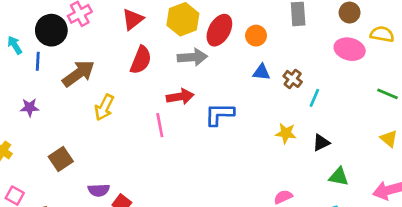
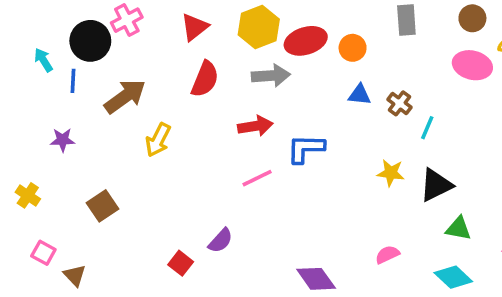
red ellipse: (219, 30) -> (306, 41), turned 44
pink line: (160, 125) -> (257, 178), moved, turned 75
black triangle: (321, 143) -> (436, 185), size x1.5
purple semicircle: (99, 190) -> (221, 241), moved, turned -45

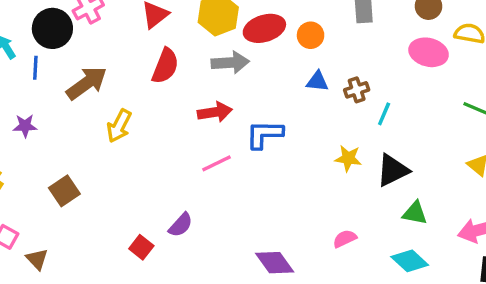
brown cross: (399, 103) -> (357, 90), turned 35

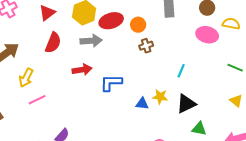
blue triangle: (317, 81) -> (142, 104), moved
brown cross: (357, 90) -> (146, 46), moved
pink line: (217, 163) -> (37, 100), moved

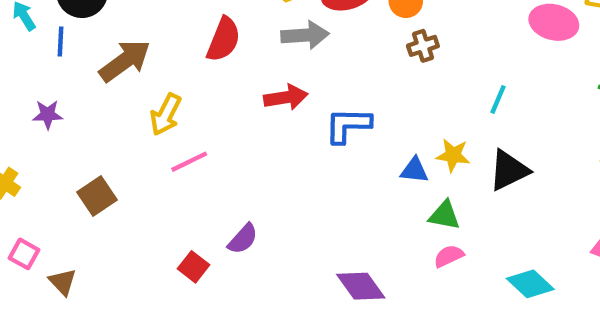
green triangle: (199, 129) -> (444, 215), moved

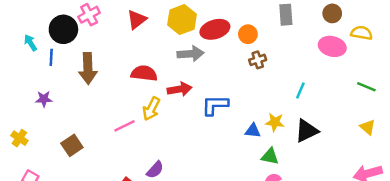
red semicircle: (224, 39) -> (144, 73), moved, turned -105
brown arrow: (125, 61) -> (88, 68), turned 124
yellow arrow: (166, 114) -> (151, 109), moved

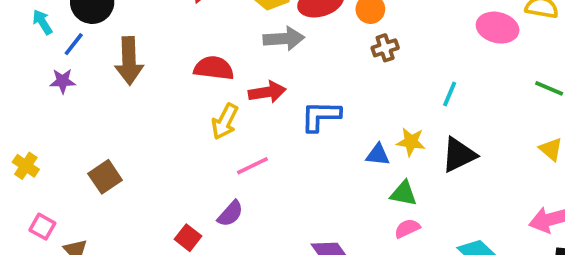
blue line: (51, 57) -> (74, 44), turned 35
purple star: (44, 99) -> (63, 81), moved
pink line: (125, 126) -> (252, 166), moved

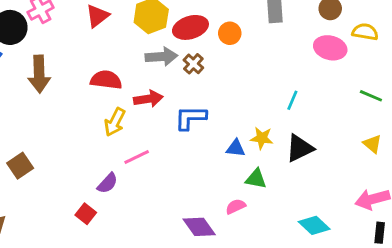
brown cross: (385, 48) -> (193, 64), moved, turned -30
purple semicircle: (230, 214) -> (108, 183), moved
pink semicircle: (407, 228) -> (236, 206), moved

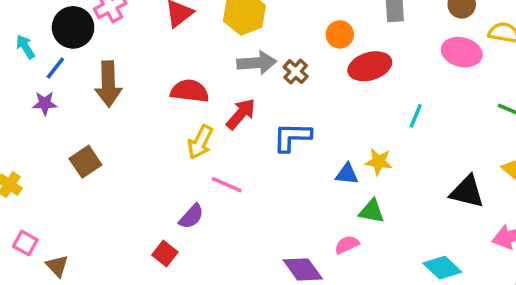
red ellipse: (190, 27) -> (370, 66), moved
red arrow: (148, 99) -> (241, 114), turned -40
black triangle: (300, 148) -> (467, 192), moved, turned 40
pink line: (137, 157) -> (227, 185), turned 50
brown square: (20, 166) -> (85, 162), moved

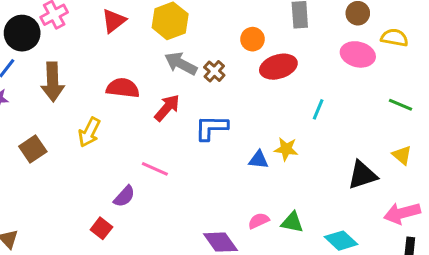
gray arrow: (257, 63) -> (181, 64), turned -148
yellow arrow: (200, 142) -> (89, 132), moved
black triangle: (467, 192) -> (362, 175), turned -32
green triangle: (372, 211) -> (292, 222), moved

